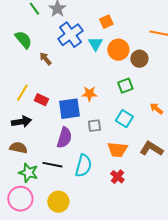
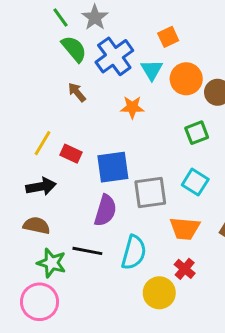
green semicircle: (23, 40) -> (74, 49), moved
orange star: (89, 94) -> (132, 107), moved
gray square: (94, 126) -> (150, 193), size x1.6
yellow circle: (58, 202) -> (159, 293), moved

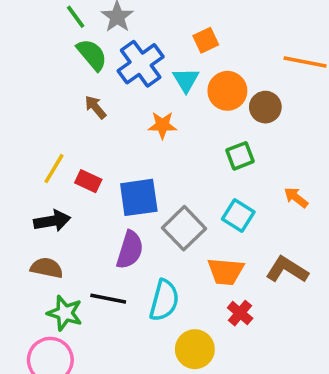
gray square: (150, 193) -> (184, 228), turned -36
red cross: (185, 269) -> (240, 313), moved

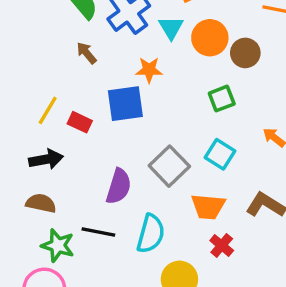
blue square: (139, 197) -> (125, 104), moved

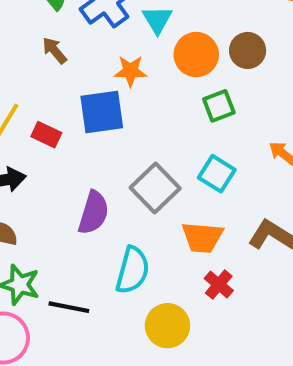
orange circle: (210, 38) -> (196, 55), moved
black line: (98, 232) -> (69, 307), moved

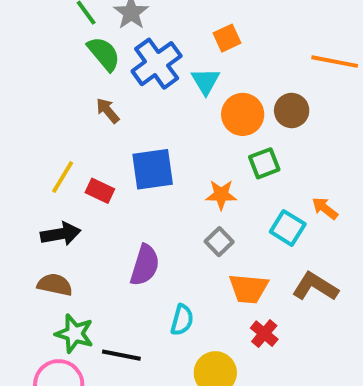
orange star: (130, 71) -> (221, 195), moved
cyan square: (217, 174) -> (288, 228), moved
gray square: (155, 188) -> (219, 242), moved, size x0.6
cyan semicircle: (133, 270) -> (182, 320), size x0.7

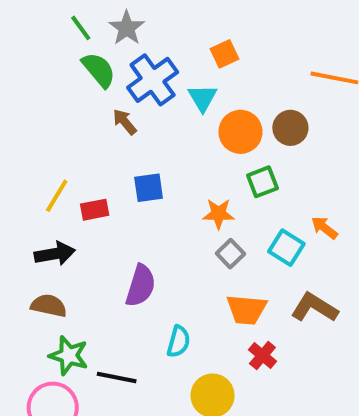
brown arrow: (108, 111) -> (125, 122), moved
blue square: (153, 169) -> (149, 188), size x0.7
red rectangle: (100, 191) -> (95, 210), turned -36
gray square: (219, 242) -> (230, 254), moved

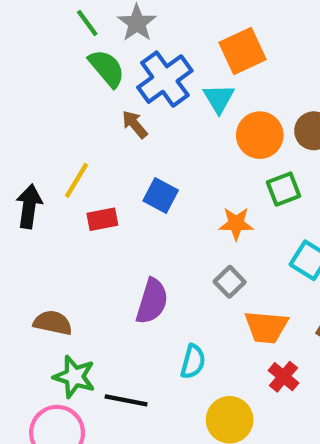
orange square: (225, 54) -> (243, 51), size x1.5
blue square: (149, 188) -> (161, 196), turned 36
yellow line: (57, 196) -> (76, 180), moved
black arrow: (55, 254) -> (29, 206), moved, turned -72
gray square: (230, 254) -> (230, 282), moved

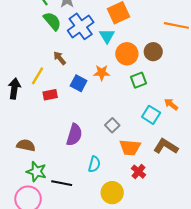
brown arrow: (135, 124) -> (60, 58), moved
orange star: (236, 224) -> (102, 73), moved

